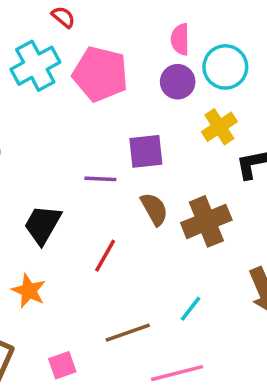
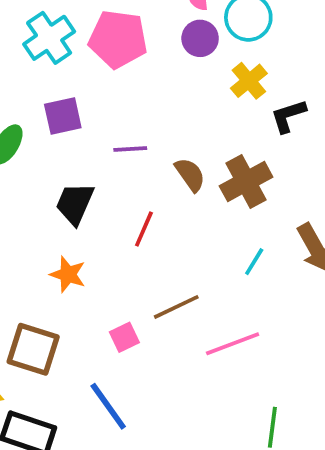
purple square: (146, 151) -> (63, 116), moved
cyan line: (191, 309) -> (254, 262), moved
pink square: (62, 365) -> (124, 337), moved

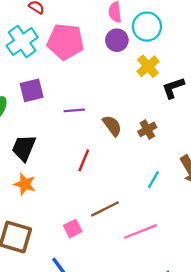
brown cross: (246, 181) -> (147, 129), size x0.6
black trapezoid: (75, 203) -> (24, 148), moved
orange star: (68, 274) -> (25, 184), moved

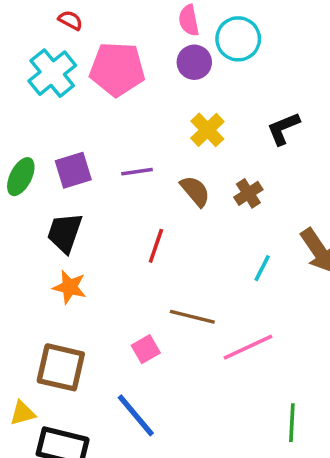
yellow cross: (148, 66) -> (207, 130), moved
purple square: (32, 90) -> (73, 170), moved
brown line: (105, 209) -> (192, 317), turned 44

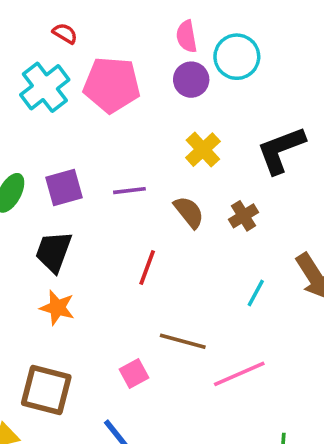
black L-shape: (283, 128) -> (281, 150), size x1.4

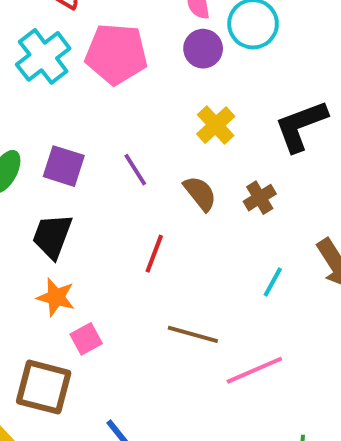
purple square: (64, 188) -> (64, 166), turned 33
purple line: (129, 191) -> (135, 170), turned 64
pink square: (134, 373) -> (86, 339), moved

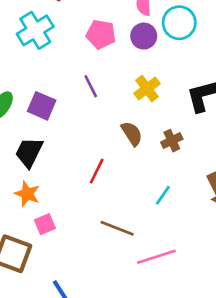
pink pentagon: (116, 54) -> (101, 34), moved, size x0.7
purple line: (135, 170) -> (91, 86), moved
cyan line: (273, 282) -> (163, 195), moved

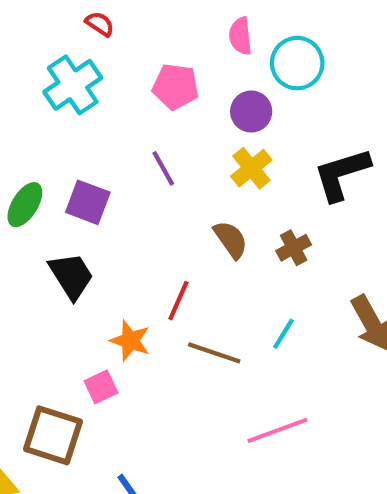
purple circle: (144, 36) -> (251, 111), moved
black trapezoid: (29, 152) -> (71, 276), turned 124
orange star: (27, 194) -> (130, 341), moved
brown line: (117, 228) -> (214, 353), moved

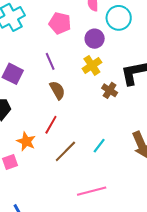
brown semicircle: (231, 240) -> (57, 90), moved
brown cross: (294, 248) -> (110, 90), moved, turned -35
brown line: (214, 353) -> (65, 151), turned -70

